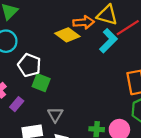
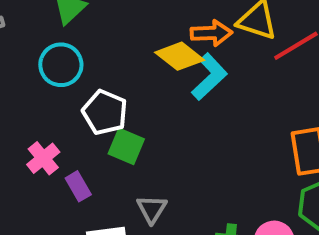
cyan L-shape: (108, 41) -> (209, 77), moved
purple rectangle: (17, 104) -> (78, 186), turned -72

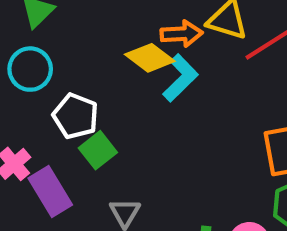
green square: (126, 146) -> (98, 150), turned 30
purple rectangle: (78, 186) -> (50, 192), size x1.6

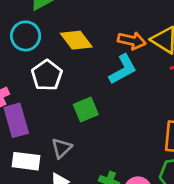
yellow diamond: (150, 58) -> (76, 40), moved
green square: (98, 150) -> (86, 109), moved

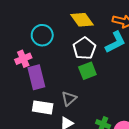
cyan circle: (26, 36) -> (42, 35), moved
white pentagon: (47, 75) -> (84, 48), moved

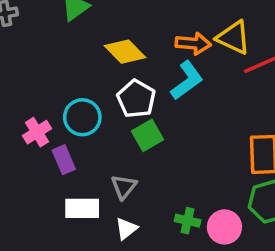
cyan circle: (42, 35) -> (82, 117), moved
purple rectangle: (36, 77) -> (64, 160), size x0.7

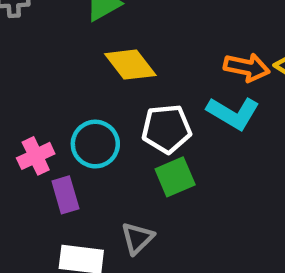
yellow diamond: (125, 52) -> (130, 65), moved
cyan L-shape: (187, 80) -> (233, 113), turned 60
white pentagon: (136, 99) -> (166, 129), turned 30

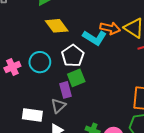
cyan L-shape: (233, 113) -> (95, 38), moved
white pentagon: (166, 129) -> (73, 56), turned -30
purple rectangle: (65, 195) -> (65, 90), moved

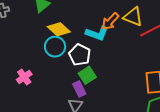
orange arrow: (110, 28) -> (110, 21), turned 132
cyan circle: (40, 62) -> (55, 47), moved

